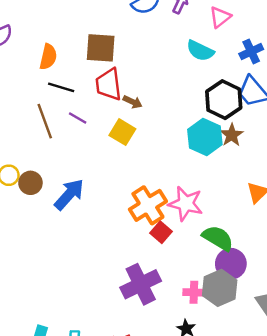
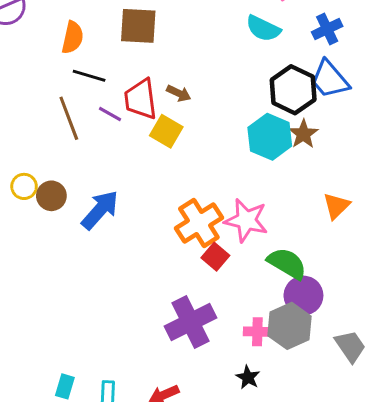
red trapezoid: (109, 84) -> (141, 99), moved

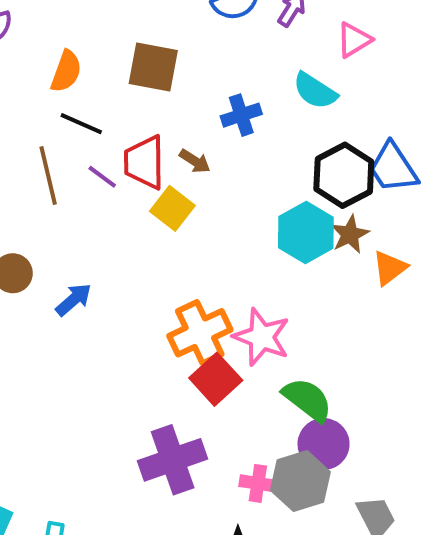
blue cross: (327, 29) -> (241, 115), moved
orange triangle: (336, 206) -> (390, 268), moved
blue arrow: (100, 210) -> (74, 300), size x0.7
red square: (215, 257) -> (216, 379), size x1.4

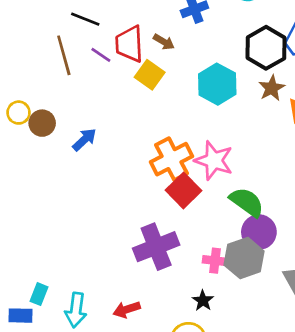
cyan hexagon: (306, 232) -> (217, 84), moved

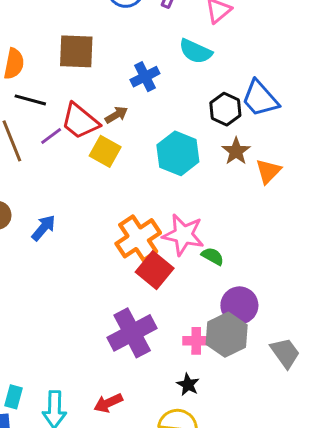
brown arrow: (164, 42) -> (116, 115), turned -55
red trapezoid: (129, 44) -> (80, 121), turned -42
black hexagon: (266, 48) -> (225, 109), size x0.7
purple line: (101, 55) -> (51, 136), turned -65
green semicircle: (247, 202) -> (213, 256), moved, size x0.6

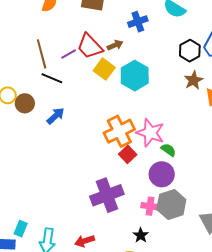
black line: (30, 100) -> (52, 78), moved
cyan hexagon: (178, 153) -> (135, 76), moved
red square: (155, 270) -> (128, 154), size x0.7
purple circle: (239, 305) -> (162, 174), moved

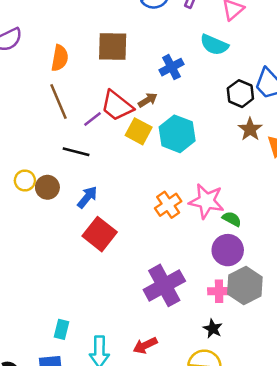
brown line: (42, 54) -> (58, 101), moved
orange cross: (119, 131) -> (168, 205), size x0.7
red square: (128, 154) -> (100, 234), moved, size x1.5
cyan rectangle: (21, 229) -> (62, 329), moved

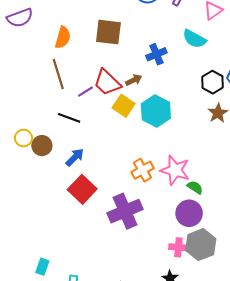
purple cross: (164, 285) -> (125, 211), moved

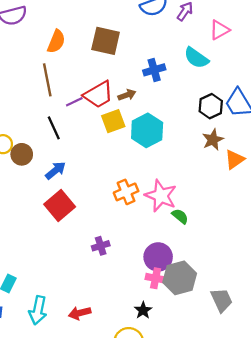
red trapezoid: (107, 83) -> (98, 95), turned -80
yellow square: (124, 106) -> (113, 121), turned 30
black line: (69, 118) -> (54, 128), turned 40
purple cross: (125, 211) -> (101, 246), moved, size x0.5
purple circle: (189, 213) -> (158, 257), moved

